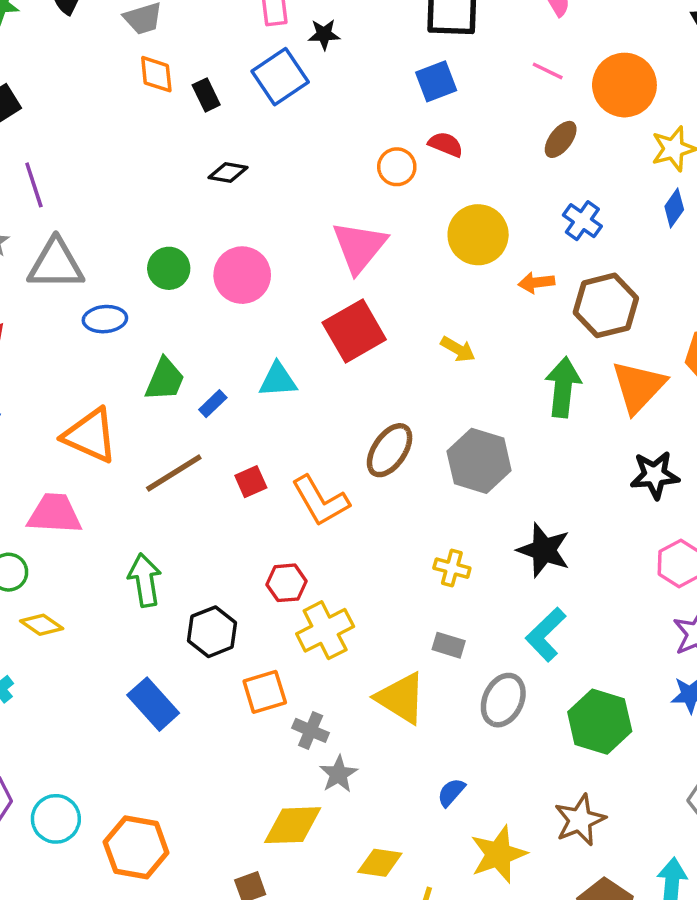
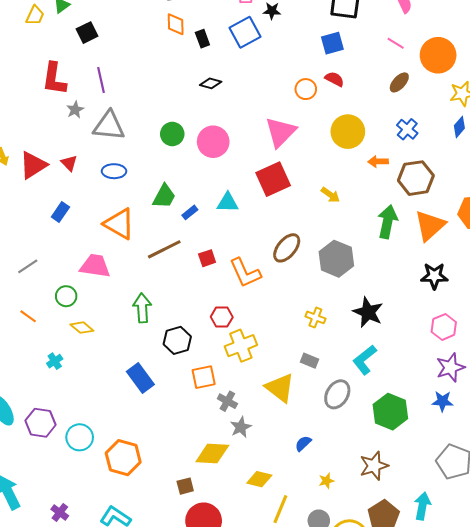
blue ellipse: (105, 319) -> (114, 171), moved
yellow star: (498, 854) -> (326, 481), size x0.5

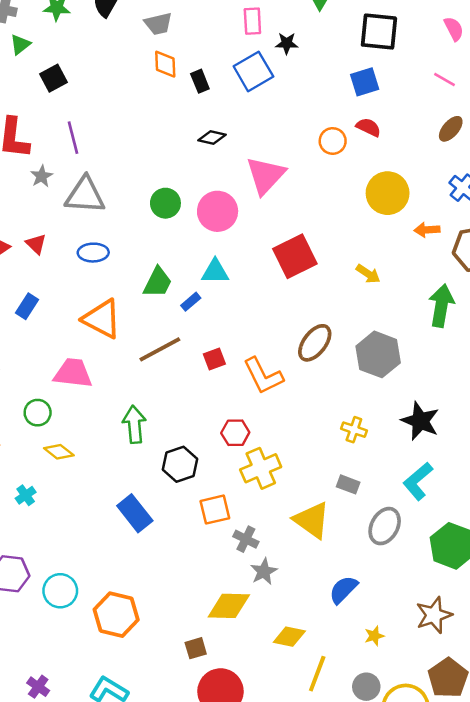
pink triangle: (281, 132) -> (265, 175), moved
cyan triangle: (228, 202) -> (215, 272), moved
blue semicircle: (303, 443) -> (343, 590), size x1.4

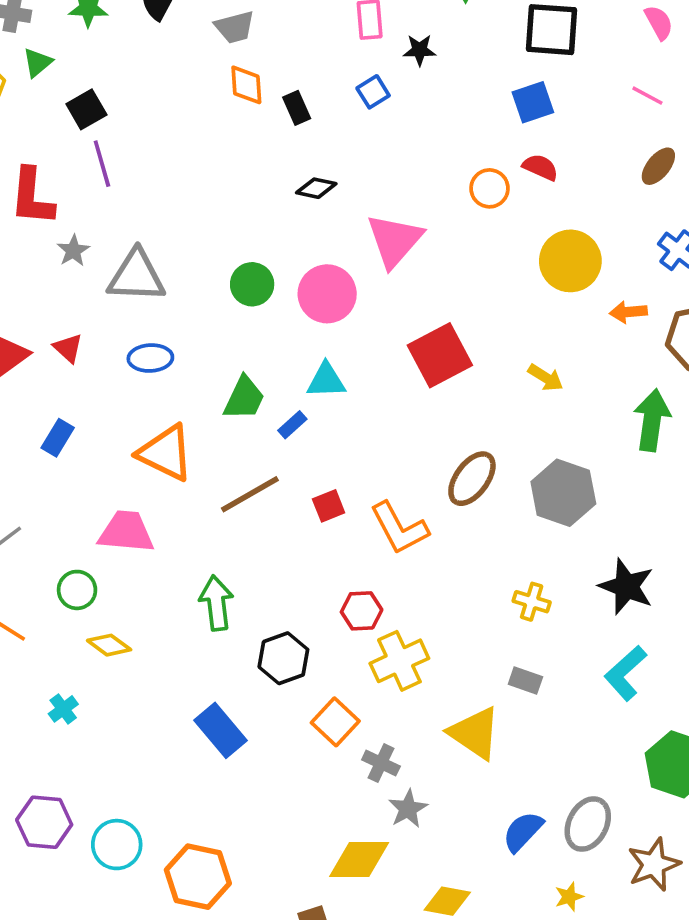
blue square: (253, 71) -> (373, 92), size x0.6
purple line: (73, 138) -> (102, 164), moved
orange square: (215, 510) -> (335, 722), turned -32
gray ellipse: (385, 526) -> (588, 824), moved

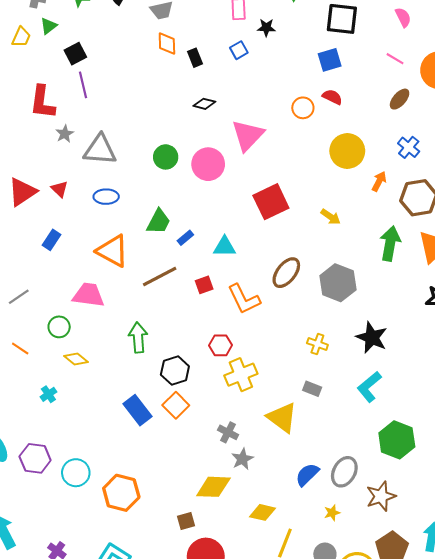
orange arrow: (628, 312) -> (379, 181), turned 120
cyan triangle: (326, 380) -> (225, 247), moved
orange square: (335, 722) -> (176, 405), moved

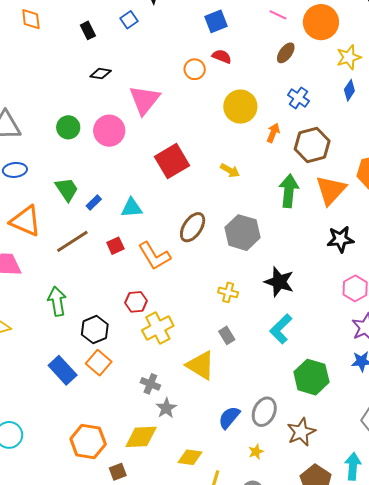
orange diamond: (167, 43) -> (31, 19), moved
green trapezoid: (158, 222) -> (67, 189), turned -56
gray rectangle: (312, 389) -> (227, 335), turned 42
orange hexagon: (121, 493) -> (88, 441), moved

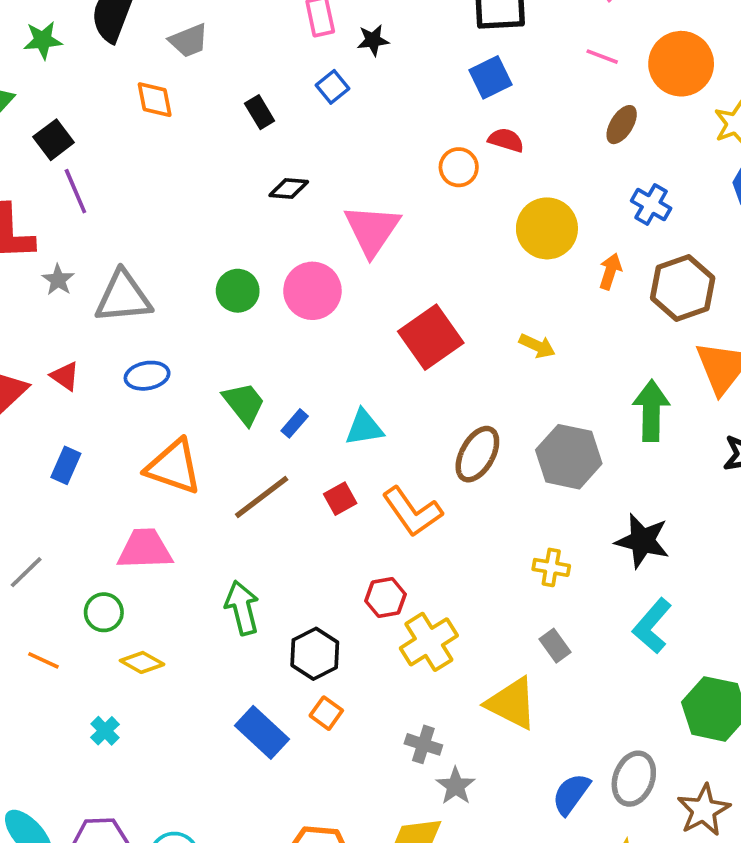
green arrow: (289, 191) -> (651, 411), moved
orange square: (99, 363) -> (326, 713), size x0.7

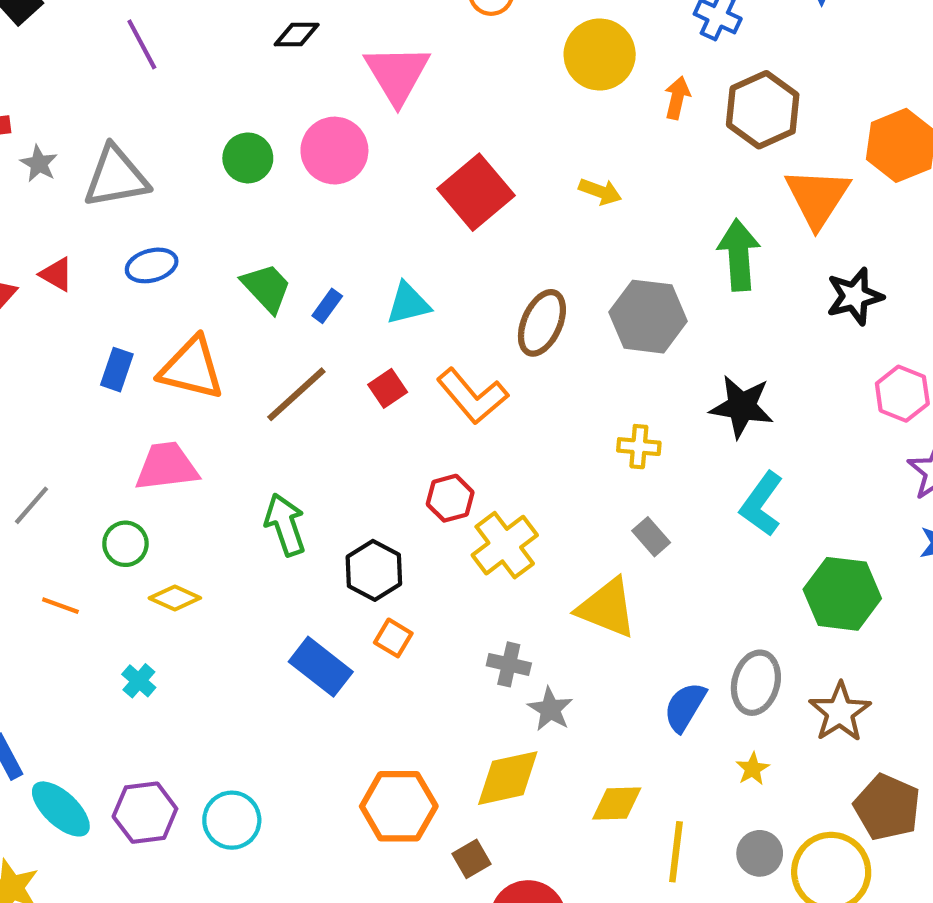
purple line: (75, 191) -> (142, 44), moved
blue rectangle: (66, 465) -> (117, 370), moved

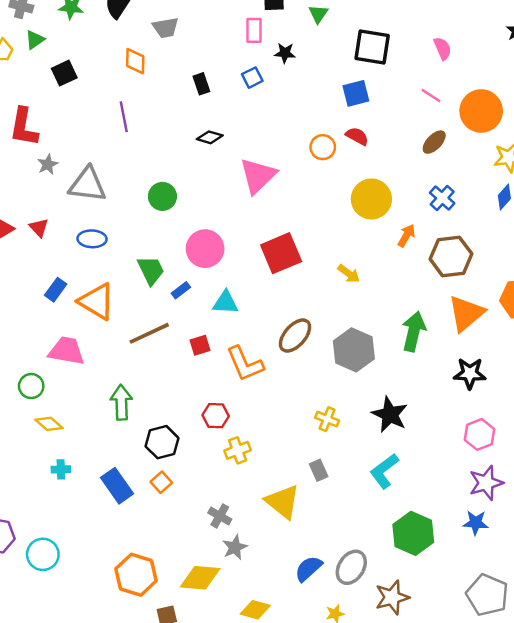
pink circle: (334, 151) -> (205, 249), moved
yellow cross: (505, 545) -> (238, 450), size x0.7
cyan cross: (139, 681) -> (61, 469), moved, turned 30

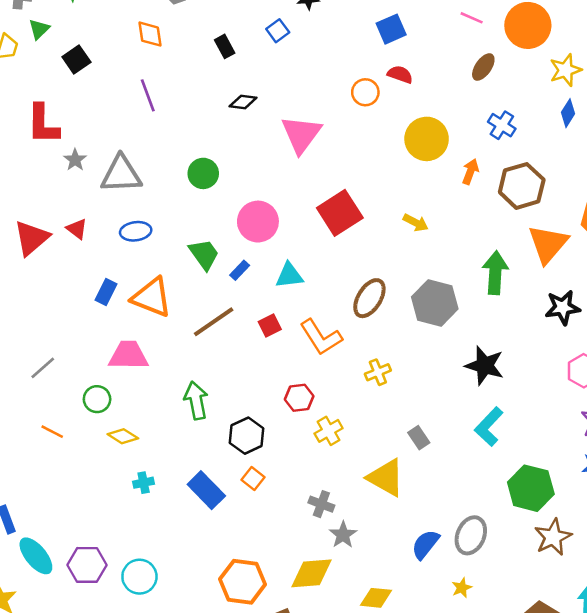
yellow cross: (327, 419) -> (378, 372), moved, turned -35
brown star: (392, 597) -> (553, 537), moved

